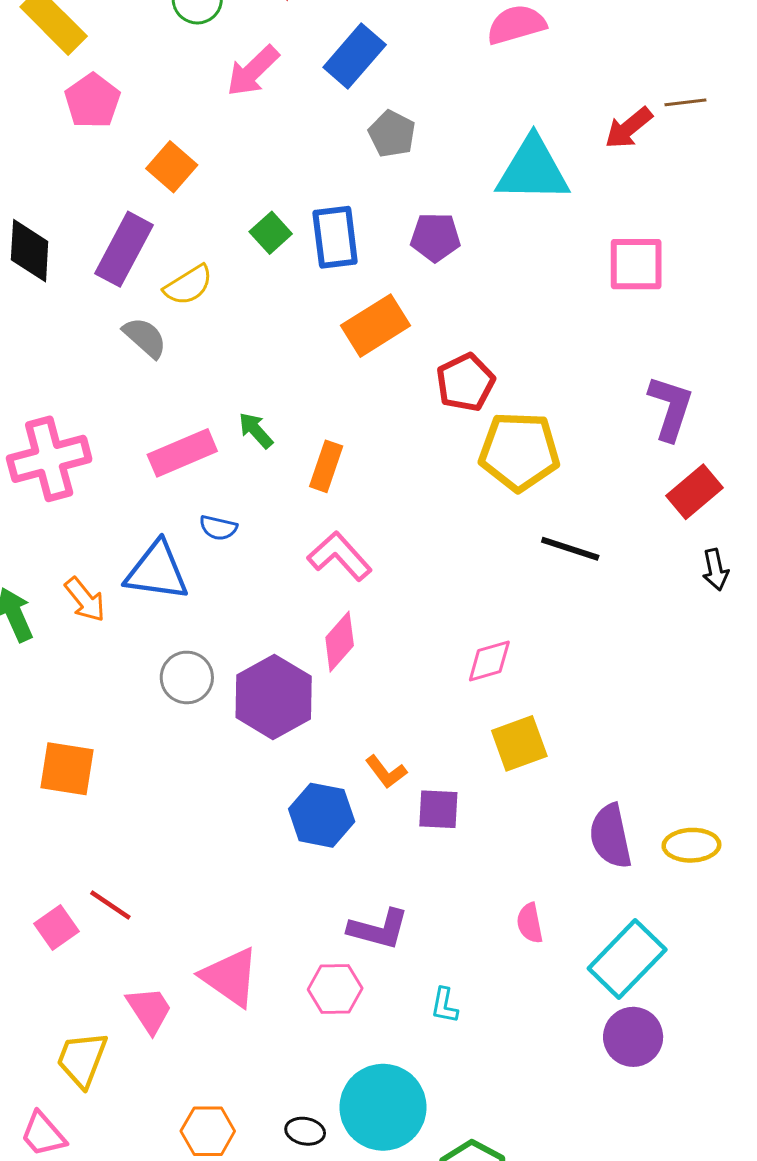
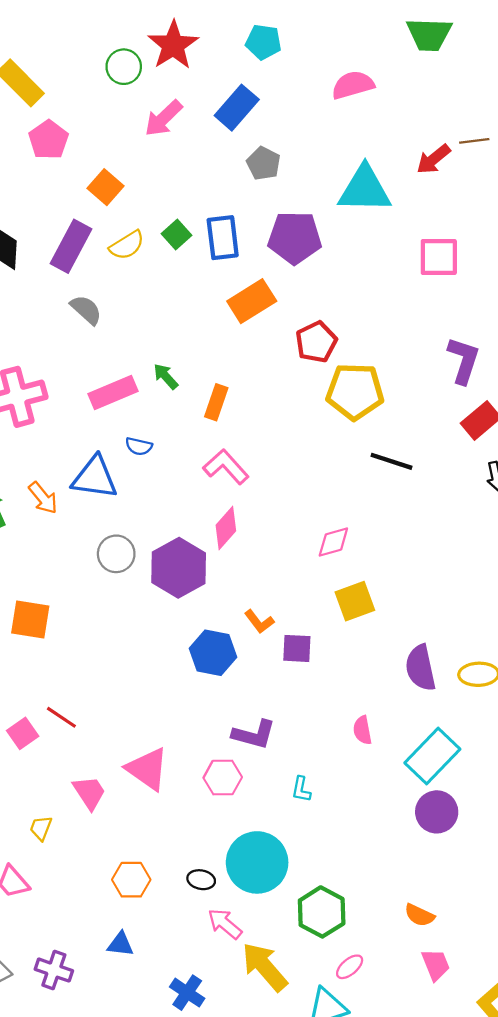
purple pentagon: (435, 237) -> (295, 238), size x1.5
yellow semicircle: (188, 285) -> (127, 245), moved
yellow trapezoid: (82, 1059) -> (41, 828), size x0.6

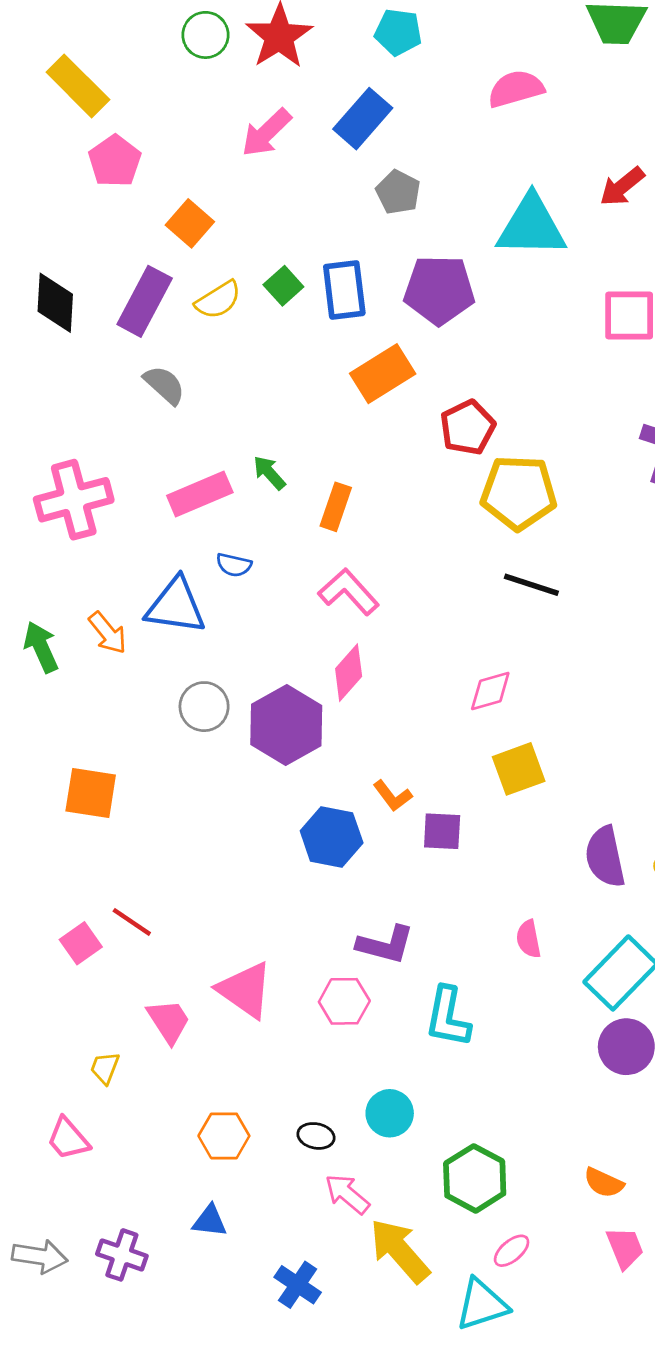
green circle: (124, 67) -> (205, 35), moved
black line: (392, 461) -> (531, 585), moved
cyan L-shape: (301, 789) -> (448, 1017), size x1.8
cyan circle: (257, 862) -> (390, 1113), size x0.6

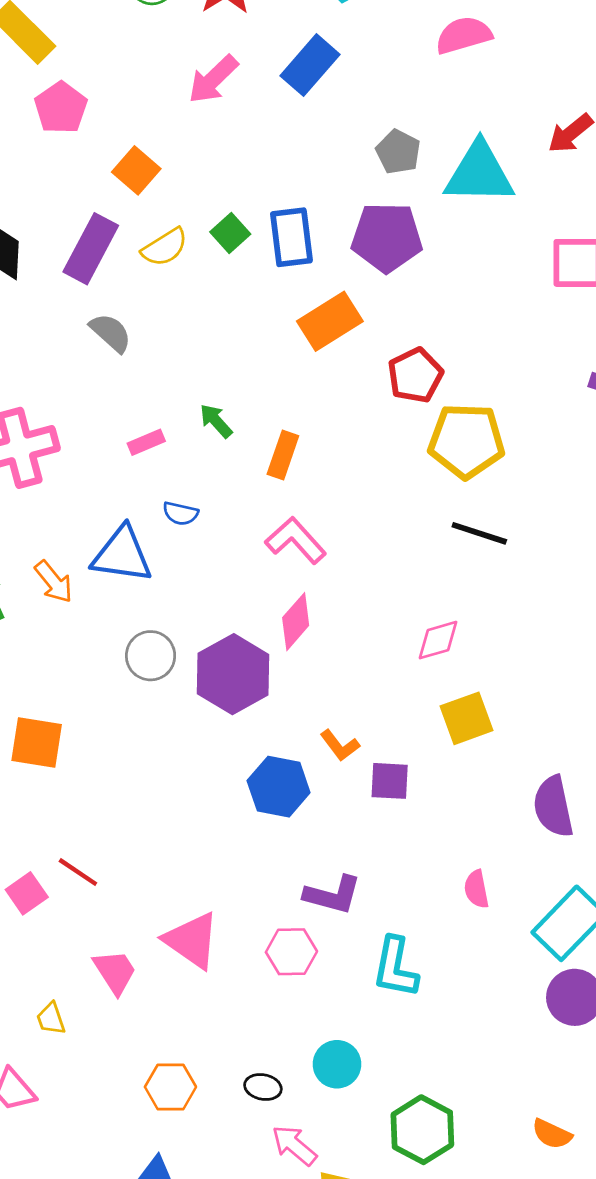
gray pentagon: (398, 192) -> (398, 152), moved
pink rectangle: (200, 494) -> (146, 442), size x0.6
yellow trapezoid: (105, 1068) -> (51, 1019), turned -40

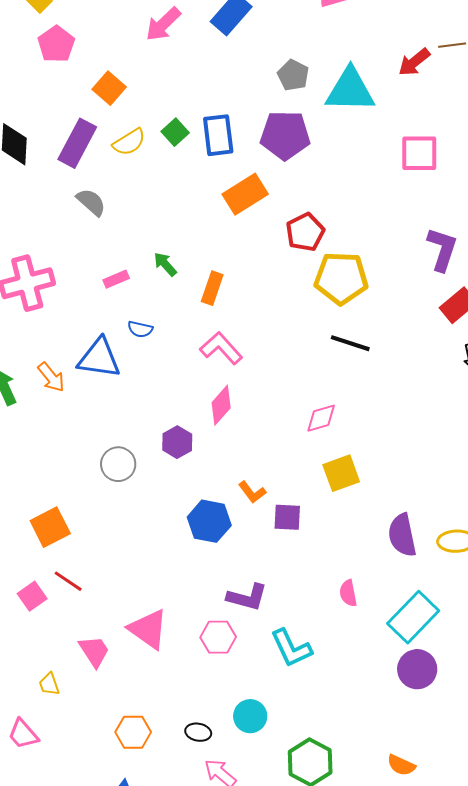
gray circle: (151, 656) -> (118, 464), moved
purple hexagon: (233, 674) -> (177, 442), size x0.6
orange square: (37, 743) -> (50, 527), moved, turned -36
cyan L-shape: (395, 967) -> (291, 648), turned -36

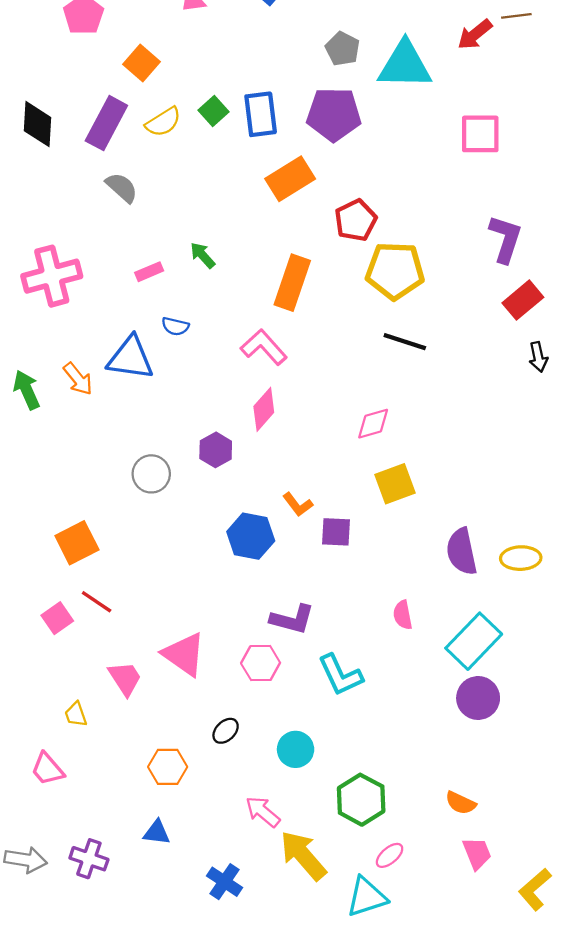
orange rectangle: (212, 288) -> (292, 283), moved, size x1.5
black ellipse: (198, 732) -> (226, 731), moved, turned -55

